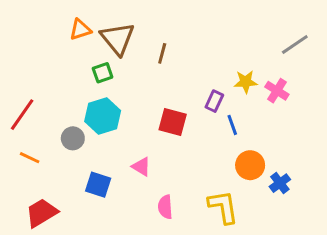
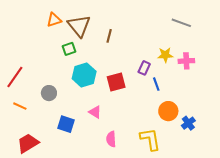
gray line: (295, 44) -> (181, 23), moved, turned 54
pink cross: (277, 91) -> (186, 61), turned -35
cyan hexagon: (103, 116) -> (84, 75), moved
red square: (173, 122) -> (116, 82), turned -30

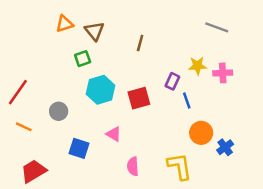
brown triangle: (79, 26) -> (95, 31), size x0.7
brown line: (109, 36) -> (140, 43), moved

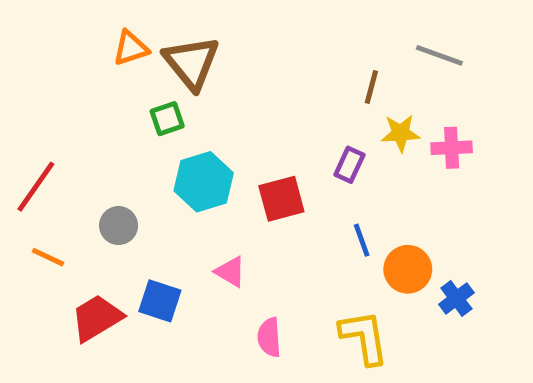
brown triangle: (95, 31) -> (191, 63), size x1.4
brown line: (140, 43) -> (371, 87), moved
blue line: (187, 100) -> (362, 240), moved
red trapezoid: (33, 171) -> (97, 318), moved

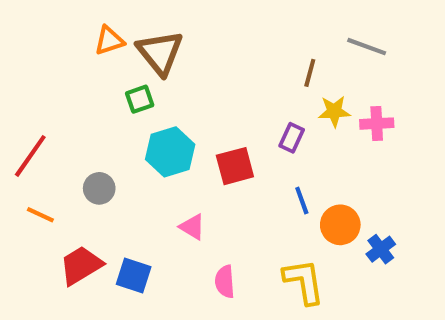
blue square: (160, 301) -> (134, 275), moved

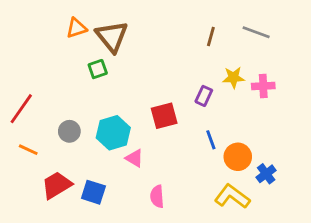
brown line: (310, 73) -> (211, 36), moved
cyan hexagon: (170, 152) -> (113, 133), moved
yellow L-shape: (304, 282) -> (232, 196), moved, turned -44

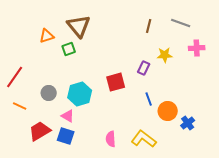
orange triangle: (76, 28) -> (47, 36), moved
pink cross: (263, 86) -> (197, 48), moved
pink triangle: (134, 158) -> (68, 116), moved
yellow L-shape: (232, 196) -> (144, 139), moved

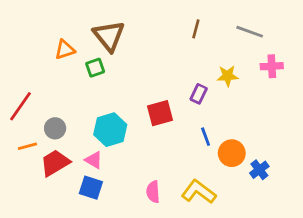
brown line: (149, 26) -> (196, 29), moved
gray circle: (49, 93) -> (55, 128), moved
orange line: (20, 106) -> (27, 146), turned -40
red trapezoid: (40, 131) -> (55, 163), moved

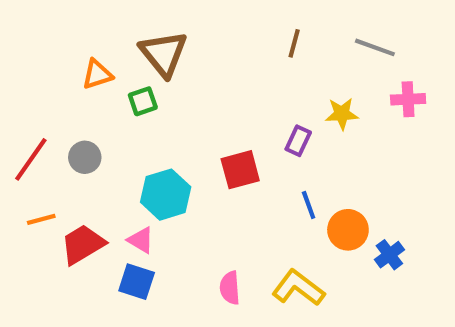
gray circle: (55, 128) -> (85, 157), moved

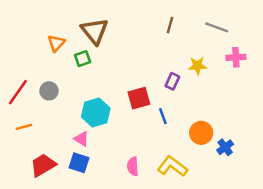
orange triangle: (97, 74) -> (56, 43), turned -30
blue line: (309, 205) -> (163, 116), moved
red trapezoid: (83, 244) -> (43, 165), moved

